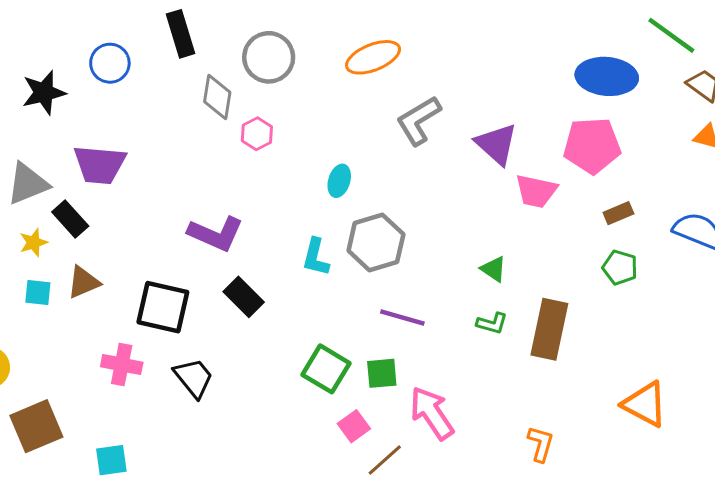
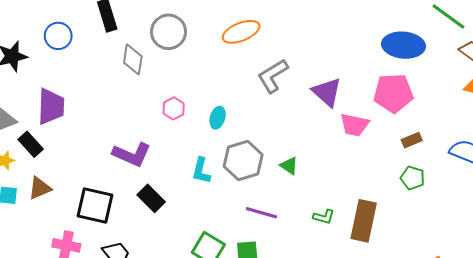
pink hexagon: (257, 134) -> (174, 108), moved
purple trapezoid: (100, 165) -> (51, 106), turned -93
green triangle: (494, 269) -> (289, 166), moved

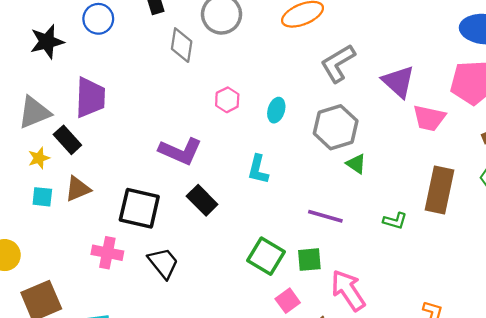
gray hexagon: (243, 161) -> (336, 127), moved
brown rectangle: (364, 221) -> (439, 190), moved

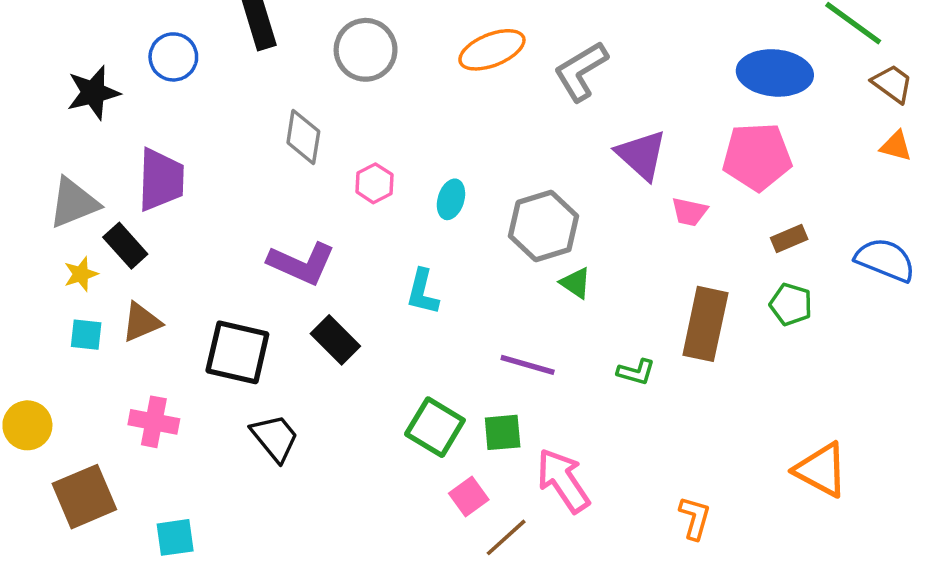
gray diamond: (182, 45) -> (303, 137), moved
gray L-shape: (338, 63) -> (581, 71), moved
pink trapezoid: (429, 118) -> (689, 212), size x0.7
pink cross: (107, 253) -> (154, 422), moved

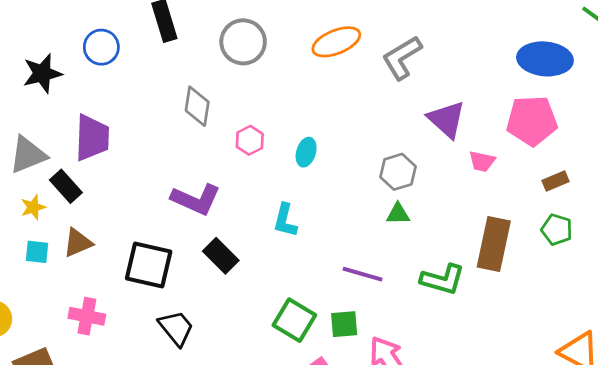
gray hexagon: (544, 226) -> (398, 172), moved, size x0.7
green triangle: (576, 283) -> (398, 214), turned -35
green L-shape: (636, 372) -> (443, 279), size x1.6

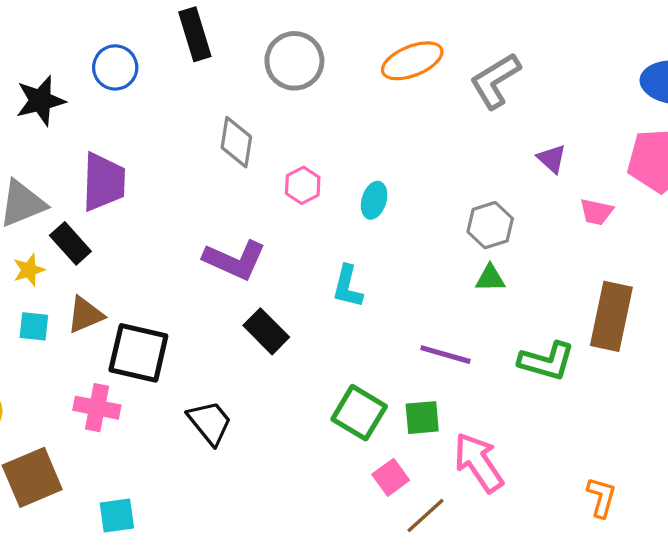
purple triangle: (447, 119) -> (552, 159), size x0.6
black square: (149, 265) -> (138, 353), moved

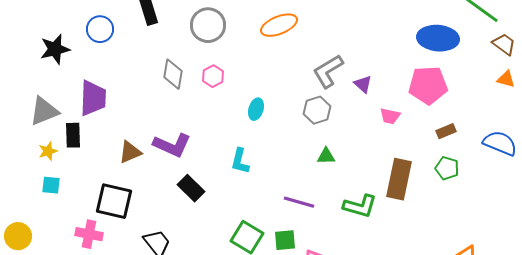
gray L-shape: (495, 81) -> (328, 71), moved
pink hexagon: (303, 185) -> (213, 76), moved
gray hexagon: (490, 225) -> (317, 110), moved
black rectangle: (70, 243) -> (73, 135), turned 40
brown triangle: (85, 315) -> (130, 152), moved

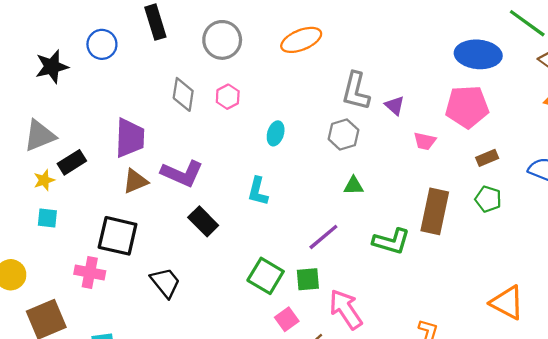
gray L-shape: (328, 71) -> (356, 91), turned -45
purple trapezoid: (93, 98) -> (130, 138), moved
black rectangle: (73, 135) -> (72, 162), turned 60
purple line: (299, 202) -> (323, 237), turned -56

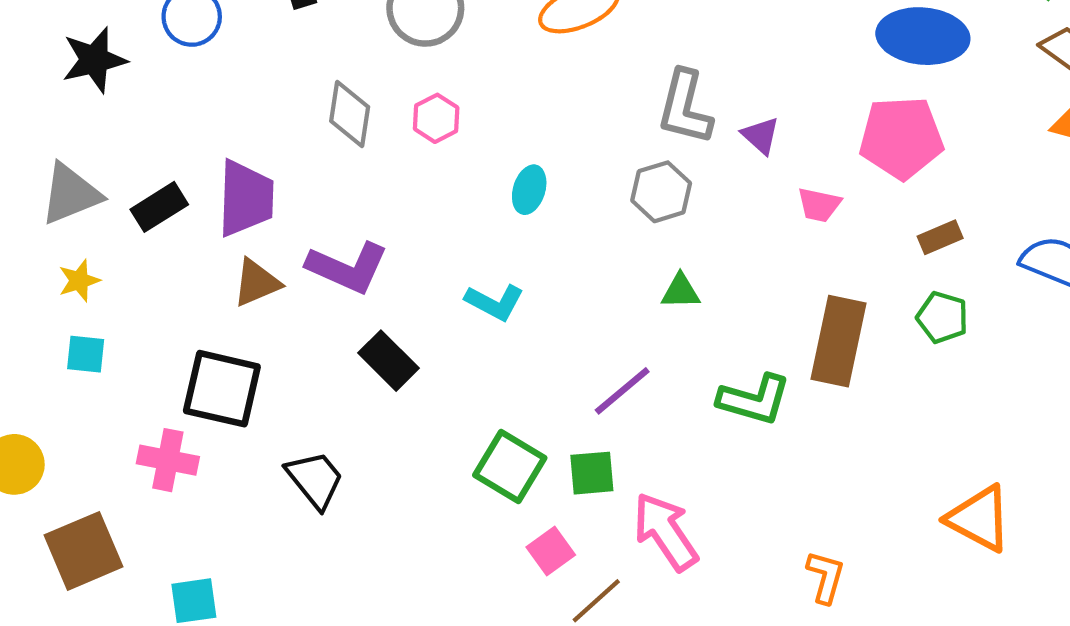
black rectangle: (72, 162) -> (159, 207), moved
cyan L-shape: (258, 191) -> (495, 302), turned -76

